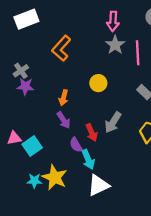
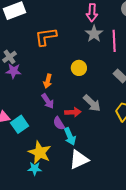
orange L-shape: (61, 48) -> (46, 37), turned 40
gray arrow: (113, 122) -> (92, 103), turned -78
red arrow: (92, 132) -> (73, 112), turned -70
cyan star: (34, 181) -> (35, 169), moved

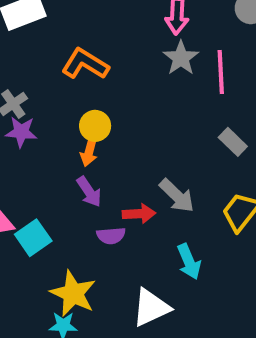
orange L-shape: (46, 37) -> (85, 64), turned 40
yellow circle: (79, 68) -> (95, 126), moved
purple semicircle: (59, 123) -> (111, 236), turned -64
cyan arrow: (70, 136) -> (189, 262), moved

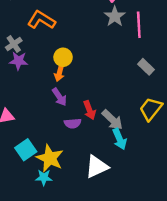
orange L-shape: (85, 64) -> (41, 20), moved
gray arrow: (177, 196) -> (112, 120), moved
red arrow: (139, 214) -> (89, 110), turned 72
cyan square: (33, 238) -> (26, 150), moved

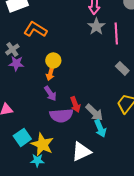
purple semicircle: (73, 123) -> (61, 115), size x1.6

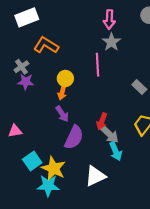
pink line: (116, 33) -> (98, 65), moved
red arrow: (75, 104) -> (102, 121), moved, turned 42
purple semicircle: (61, 115) -> (74, 137), turned -60
cyan star: (37, 160) -> (48, 186), size x1.5

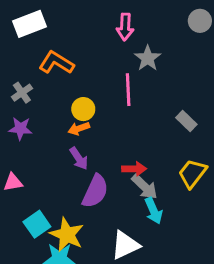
pink arrow: (109, 20) -> (125, 27), moved
purple star: (26, 82) -> (20, 128), moved
orange arrow: (62, 92) -> (79, 128), turned 56
red arrow: (102, 121) -> (134, 169), turned -112

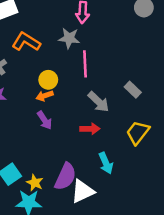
gray star: (148, 58) -> (69, 38), moved, turned -30
gray arrow: (145, 187) -> (98, 102), moved
purple semicircle: (95, 191) -> (65, 177), moved
yellow star: (67, 235) -> (35, 183), size x0.6

